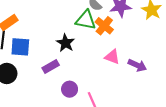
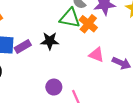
black star: (66, 43) -> (50, 41), turned -30
purple rectangle: (51, 66) -> (23, 47), moved

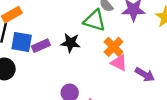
orange cross: (88, 24) -> (114, 47), moved

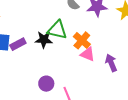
green triangle: (95, 20) -> (57, 30), moved
purple arrow: (145, 75) -> (111, 63), turned -138

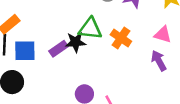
purple rectangle: (18, 44) -> (58, 49), moved
pink triangle: (88, 54) -> (163, 34), moved

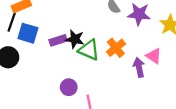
green triangle: (90, 29) -> (89, 50), moved
purple arrow: (159, 61) -> (139, 67), moved

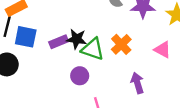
purple arrow: (139, 67) -> (137, 83), moved
purple circle: (69, 87) -> (80, 76), moved

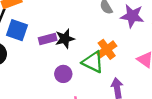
black star: (76, 39) -> (65, 39), turned -30
green triangle: (93, 49) -> (93, 62), moved

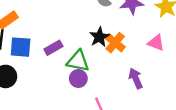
black star: (65, 39) -> (99, 37), moved
green triangle: (93, 62) -> (78, 61), moved

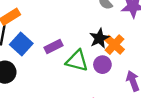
blue square: (21, 47) -> (21, 44), turned 35
purple circle: (78, 79) -> (102, 65), moved

